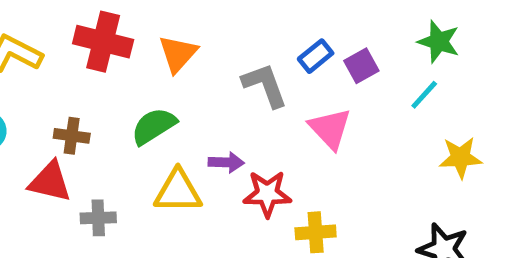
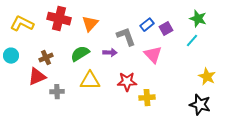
brown cross: (72, 136) -> (46, 58), turned -32
yellow star: (460, 158) -> (207, 77), moved, turned 30
purple arrow: (226, 162) -> (110, 53), moved
red triangle: (50, 182) -> (37, 77), turned -36

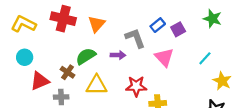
cyan line: (192, 41) -> (205, 58), moved
cyan circle: (11, 56) -> (25, 57), moved
brown cross: (46, 58) -> (68, 72), moved, turned -32

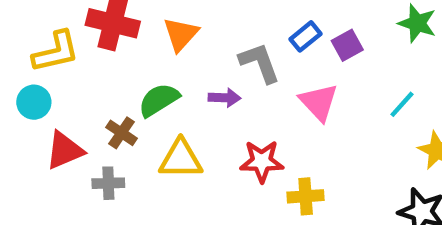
yellow L-shape: (24, 24) -> (56, 52), moved, turned 140

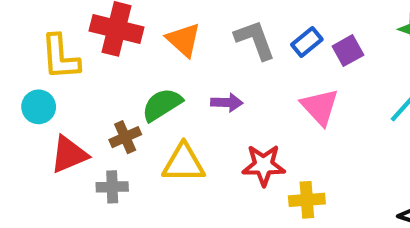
orange triangle: (181, 34) -> (184, 40), turned -30
yellow L-shape: (56, 52) -> (60, 57), turned 99
gray L-shape: (260, 63) -> (255, 40), moved
brown cross: (122, 133) -> (125, 137), turned 32

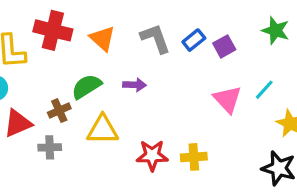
pink triangle: (320, 107) -> (227, 99), moved
red star: (264, 165) -> (152, 155), moved

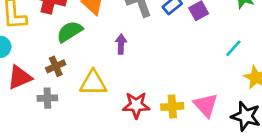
purple arrow: (135, 85) -> (121, 44), turned -90
green semicircle: (87, 86) -> (70, 32), moved
pink triangle: (227, 99) -> (206, 105), moved

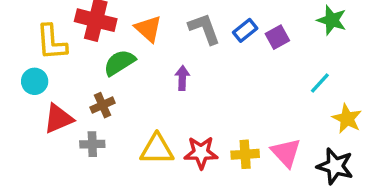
yellow triangle: (93, 83) -> (157, 149), moved

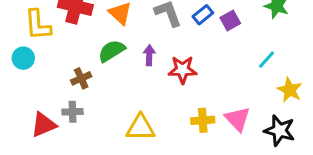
green semicircle: (119, 63) -> (112, 51), moved
red triangle: (58, 119) -> (44, 125), moved
yellow triangle: (157, 149) -> (141, 128), moved
red star: (201, 153) -> (182, 70), moved

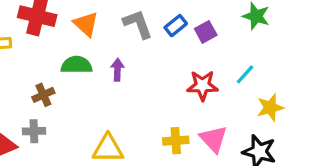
green semicircle: (112, 51) -> (76, 65), turned 32
red star: (182, 70) -> (203, 85), moved
yellow star: (290, 90) -> (270, 108), turned 30

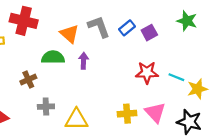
orange triangle: (86, 24) -> (69, 34), moved
cyan line: (245, 74) -> (176, 77), moved, turned 70
gray cross: (34, 131) -> (46, 107), moved

